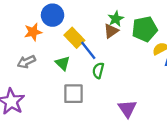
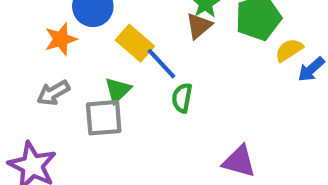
green triangle: (63, 63) -> (118, 90), turned 35
gray square: (73, 94) -> (104, 118), moved
purple triangle: (127, 109) -> (239, 161), turned -36

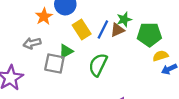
orange star: (61, 39) -> (44, 16), turned -30
blue line: (161, 64) -> (103, 29), moved, turned 54
green semicircle: (182, 98) -> (98, 65), size x1.5

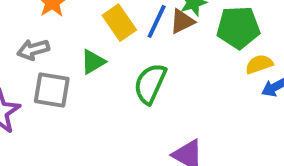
gray square: (54, 63) -> (52, 90), moved

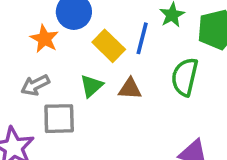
brown triangle: (182, 21) -> (130, 89), moved, turned 40
green semicircle: (150, 84) -> (185, 77), moved

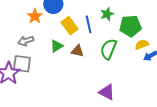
blue line: (142, 38) -> (89, 24), turned -36
gray square: (59, 119) -> (22, 64), moved

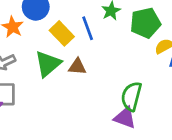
green triangle: (57, 46) -> (48, 64), size x1.5
green semicircle: (109, 49) -> (131, 96), moved

